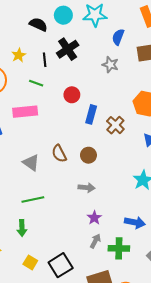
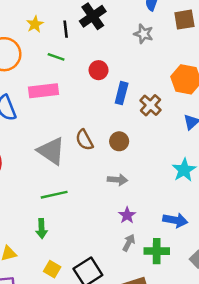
gray triangle: (31, 163) -> (51, 151), size x1.4

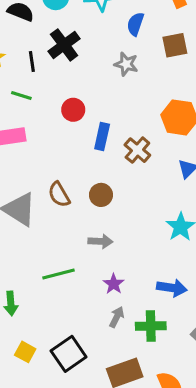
green line: (54, 195) -> (59, 274), moved

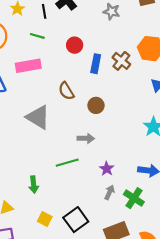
brown cross: (137, 150) -> (121, 61), moved
brown semicircle: (59, 195) -> (66, 91), moved
gray arrow: (100, 241) -> (86, 138), moved
green cross: (151, 326) -> (134, 198), turned 36

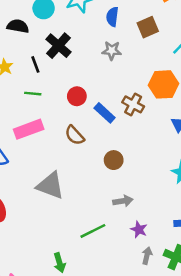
blue rectangle: (96, 64) -> (105, 113), turned -48
brown semicircle: (66, 91) -> (75, 135), moved
gray arrow: (86, 138) -> (123, 201), moved

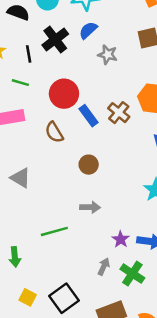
blue semicircle: (112, 17) -> (88, 30), moved, turned 30
red circle: (77, 96) -> (64, 94), size x1.5
gray triangle: (50, 185) -> (21, 178), size x0.7
purple star: (139, 230) -> (121, 239), moved

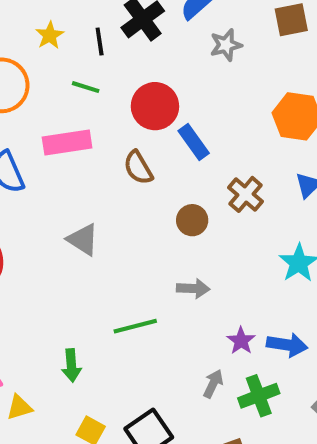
gray star: (108, 55) -> (226, 45), turned -30
brown cross: (119, 113) -> (245, 194), moved
green cross: (132, 274) -> (259, 396), turned 35

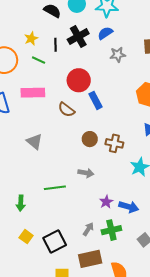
green line: (86, 87) -> (39, 60), moved
brown semicircle: (138, 168) -> (66, 110), turned -30
brown cross: (245, 194) -> (114, 143), moved, turned -36
gray arrow: (213, 384) -> (88, 229), moved

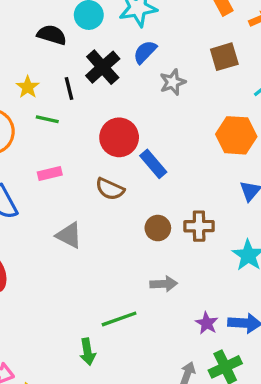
pink rectangle: (33, 93) -> (50, 174), size x0.6
gray triangle: (34, 142) -> (69, 235), moved
green arrow: (21, 203) -> (88, 352), moved

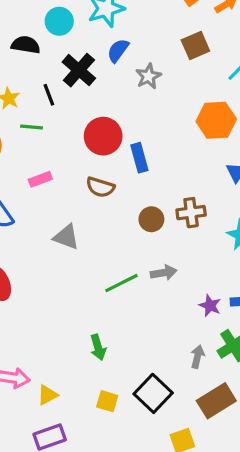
blue rectangle: (153, 164) -> (139, 158), turned 32
green line: (119, 319) -> (121, 283), moved

